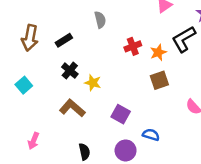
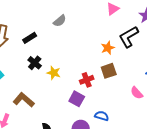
gray semicircle: (100, 20) -> (60, 21), turned 64
red cross: (133, 46) -> (87, 80), moved
brown L-shape: (72, 108) -> (24, 100), moved

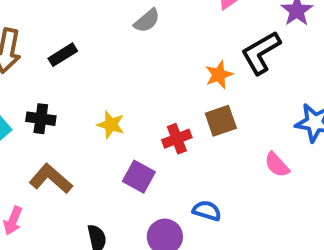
gray semicircle: (60, 21) -> (147, 21), moved
black cross: (35, 63) -> (41, 119), moved, turned -32
purple square: (77, 99) -> (139, 177), moved

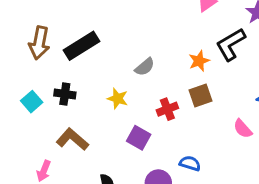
gray semicircle: (147, 21) -> (145, 67), moved
black rectangle: (63, 55) -> (81, 46), size x1.6

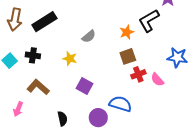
red cross: (167, 109) -> (138, 74), moved
blue semicircle: (190, 163) -> (120, 104), size x1.5

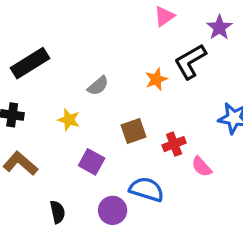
brown square: (128, 56) -> (134, 131), moved
pink semicircle: (157, 80) -> (202, 167), moved

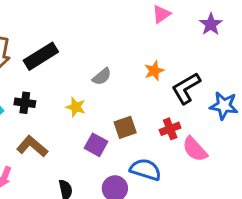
black L-shape: (190, 61) -> (186, 88), moved
brown square: (134, 131) -> (125, 127), moved
pink semicircle: (202, 167) -> (195, 149), size x1.4

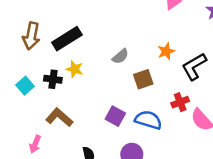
yellow star: (76, 107) -> (75, 69), moved
brown square: (125, 127) -> (143, 79), moved
blue semicircle: (145, 170) -> (148, 120), moved

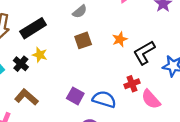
gray semicircle: (120, 56) -> (80, 11), moved
black cross: (53, 79) -> (21, 64), turned 32
brown square: (143, 79) -> (83, 40), moved

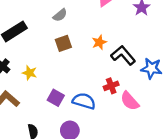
black L-shape: (144, 53) -> (123, 55), turned 80
yellow star: (40, 55) -> (30, 73), moved

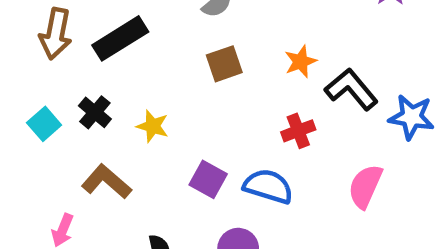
red cross: (111, 86) -> (298, 131), moved
pink semicircle: (130, 101) -> (365, 186), turned 66

